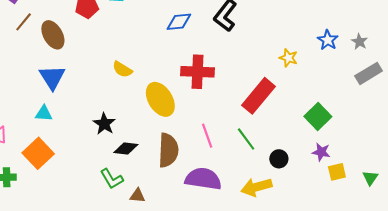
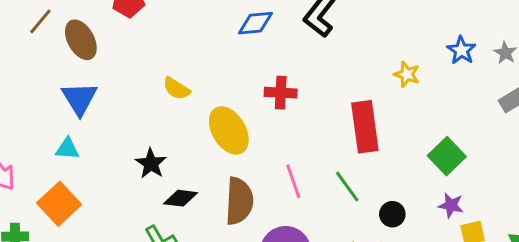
red cross: (198, 72) -> (281, 93), size x0.7
red rectangle: (259, 96) -> (365, 127), turned -48

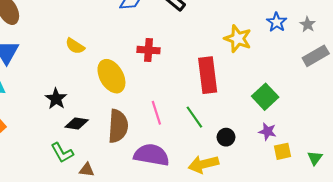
yellow star: (407, 74) -> (238, 39), size x1.5

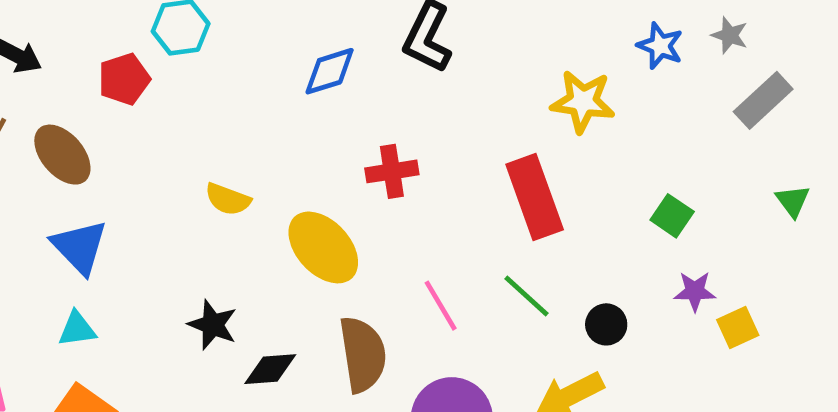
green square: (265, 97) -> (672, 216), size x0.7
green triangle: (315, 158) -> (793, 201), moved

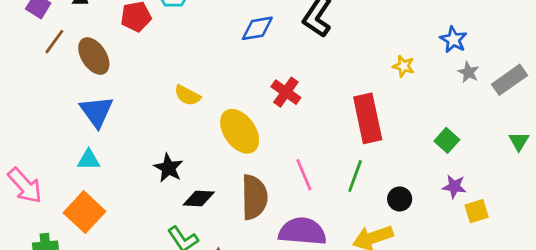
gray star: (730, 35) -> (468, 72), moved
yellow star: (583, 101) -> (404, 66), size x0.6
red cross: (392, 171) -> (286, 92), turned 36
green line: (527, 296) -> (355, 176), turned 60

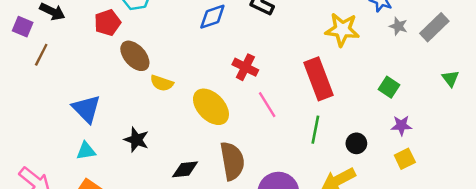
brown ellipse: (94, 56) -> (135, 56), moved
yellow star: (404, 66) -> (342, 30), size x1.8
black star: (168, 168) -> (136, 140), moved
pink line: (304, 175) -> (267, 105), moved
yellow square: (477, 211) -> (405, 159), moved

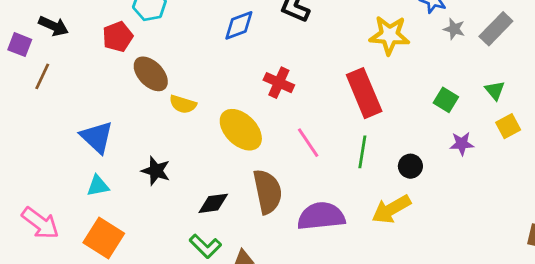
green triangle: (451, 78) -> (495, 90), moved
pink line: (267, 105) -> (308, 143), moved
yellow square: (405, 159) -> (508, 126), moved

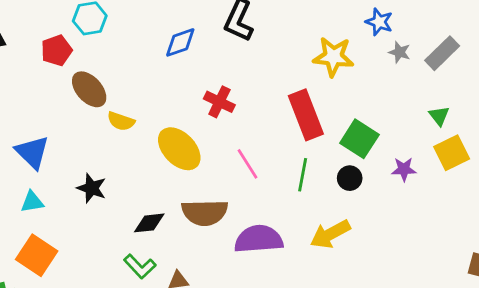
green square: (446, 100) -> (359, 139), moved, size x1.5
yellow square: (508, 126) -> (452, 153), size x1.4
black circle: (410, 166) -> (350, 178), moved
brown semicircle: (267, 192) -> (205, 213), turned 99

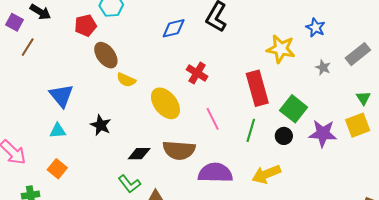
gray star: (399, 52) -> (323, 67), moved
green triangle: (439, 116) -> (363, 98), moved
purple star: (404, 169) -> (323, 133), size x1.6
orange square: (37, 255) -> (57, 169), size x0.7

